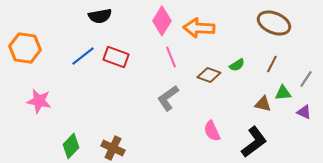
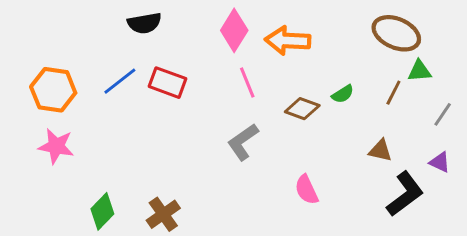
orange hexagon: (25, 48) -> (53, 90), moved
green triangle: (283, 93) -> (419, 71), moved
black L-shape: (254, 142) -> (405, 194), moved
brown cross: (113, 148) -> (163, 214), turned 30

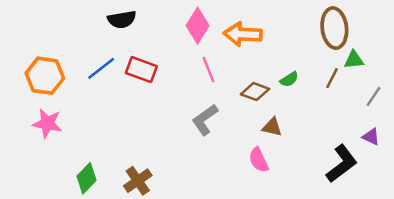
brown ellipse: (396, 33) -> (334, 28), turned 60
brown triangle: (380, 151) -> (272, 127), moved

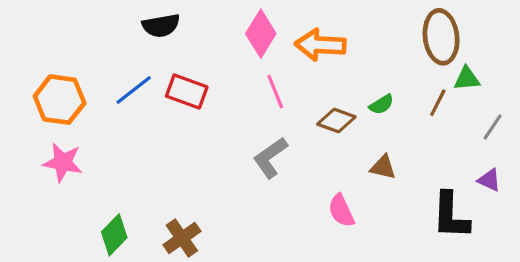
brown triangle: (272, 127) -> (383, 167), moved
black L-shape: (342, 164) -> (451, 215), turned 129

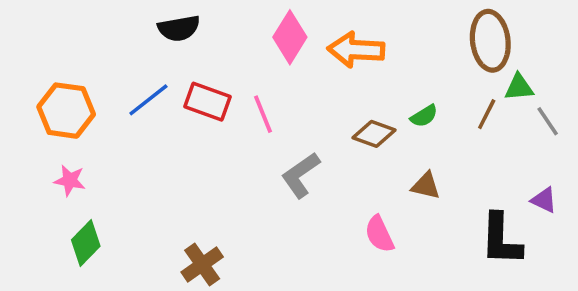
pink line: (275, 92) -> (263, 114), moved
gray line: (493, 127) -> (548, 121), moved, turned -68
pink star: (63, 162) -> (70, 180), size x0.7
green diamond: (114, 235) -> (86, 243), moved

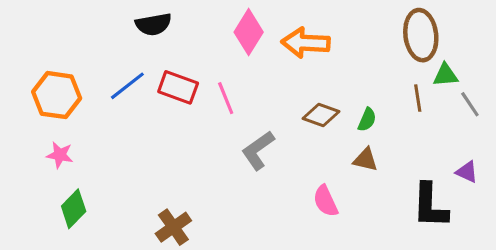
brown line: (487, 114) -> (418, 98), turned -36
green semicircle: (424, 116) -> (367, 120), moved, turned -35

